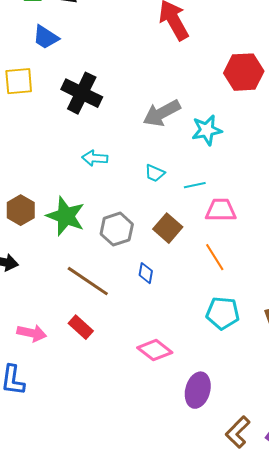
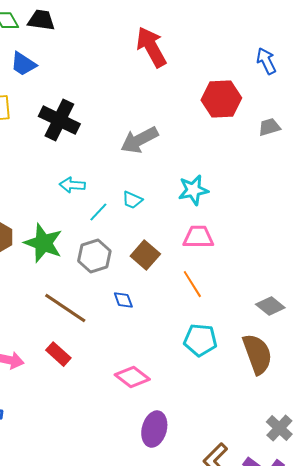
cyan star: (207, 130) -> (193, 190), moved
cyan line: (195, 185) -> (98, 212), moved, turned -35
blue diamond: (146, 273) -> (123, 300), turned -30
purple ellipse: (198, 390) -> (154, 429), moved

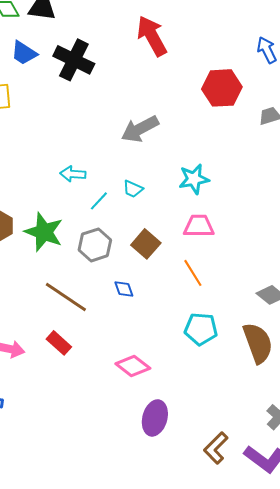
black cross: (59, 120) -> (74, 60), moved

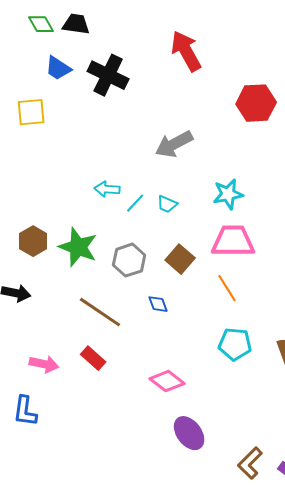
cyan line: (99, 201) -> (135, 203), moved
pink trapezoid: (199, 226) -> (233, 241), size x1.4
purple ellipse: (155, 418) -> (189, 433), turned -52

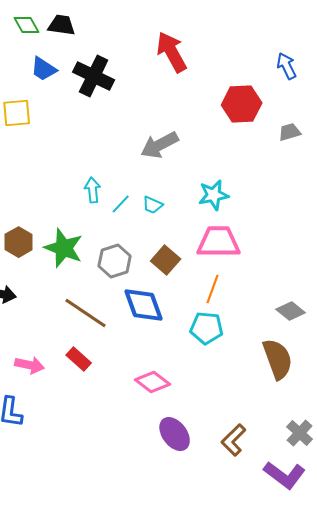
cyan arrow: (107, 189) -> (93, 190), turned 80
orange line: (227, 288) -> (213, 289), turned 52
blue diamond: (158, 304) -> (144, 305), size x2.0
cyan pentagon: (235, 344) -> (207, 328), moved
brown L-shape: (250, 463) -> (234, 440), moved

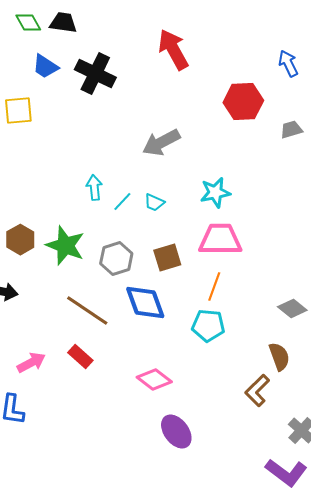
brown square: (166, 260) -> (167, 258), turned 32
brown semicircle: (278, 359) -> (279, 356), size x0.7
pink arrow: (30, 365) -> (31, 362), turned -40
brown L-shape: (234, 440) -> (257, 390), moved

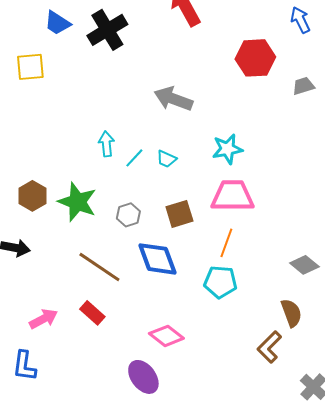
black cross: (95, 74) -> (107, 30), turned 33
gray arrow: (161, 142) -> (173, 99), turned 48
gray hexagon: (116, 258) -> (128, 215), size x0.7
purple ellipse: (176, 432) -> (143, 377), moved

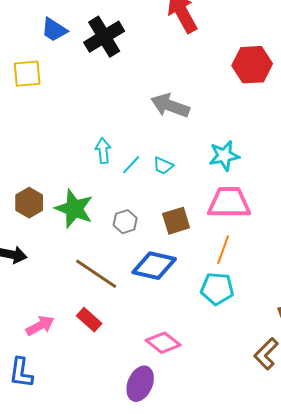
blue diamond: (157, 259) -> (154, 266), turned -57
purple ellipse: (143, 377) -> (140, 384), turned 60

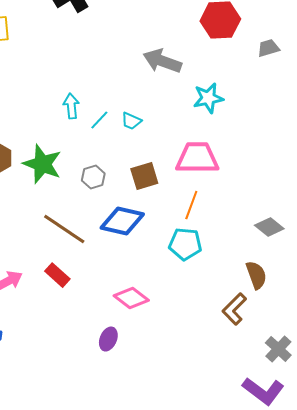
gray arrow: (170, 106) -> (162, 61), moved
cyan star: (224, 156) -> (208, 98), moved
purple ellipse: (140, 384) -> (108, 339), size x0.7

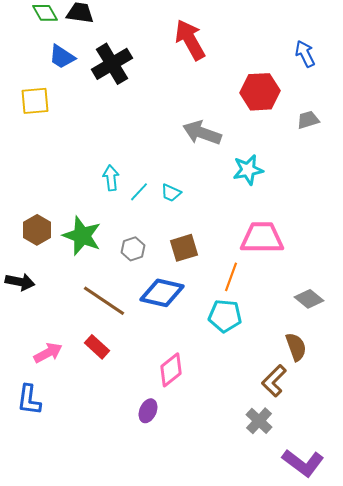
pink trapezoid: (197, 158) -> (262, 238), moved
pink diamond: (131, 298) -> (171, 370), turned -76
gray cross: (278, 349) -> (259, 421), moved

